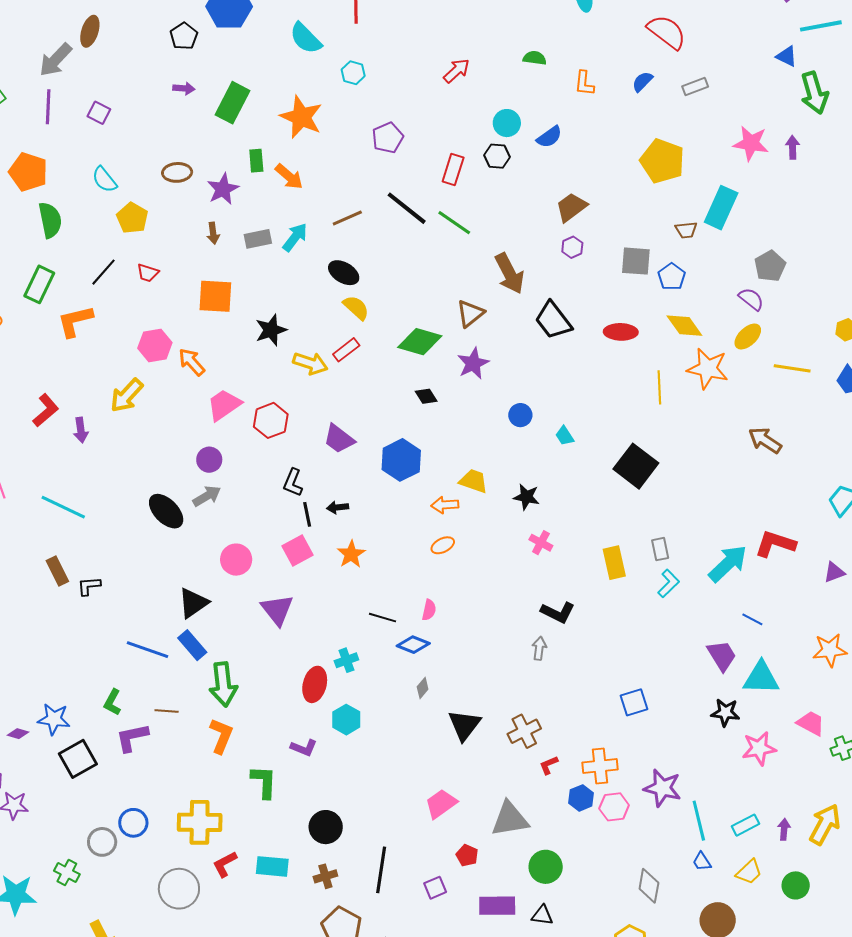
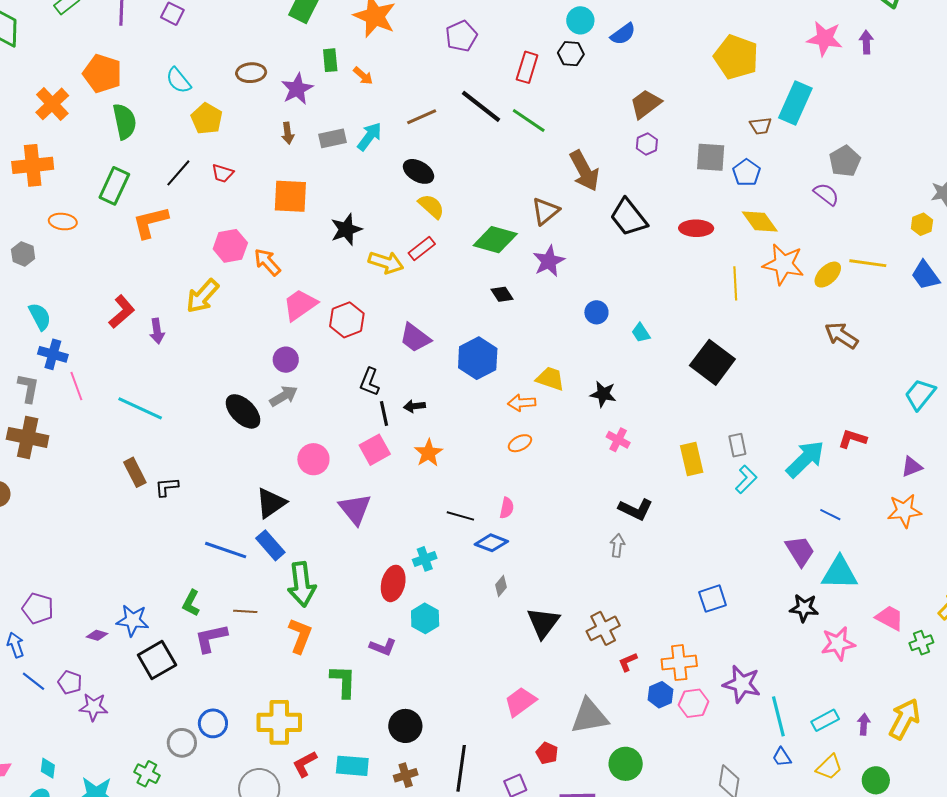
orange arrow: (289, 177) -> (363, 76), size x0.7
yellow ellipse: (748, 337) -> (828, 275), moved
red L-shape: (775, 544) -> (852, 439), size x0.7
orange star: (830, 650) -> (904, 511), moved

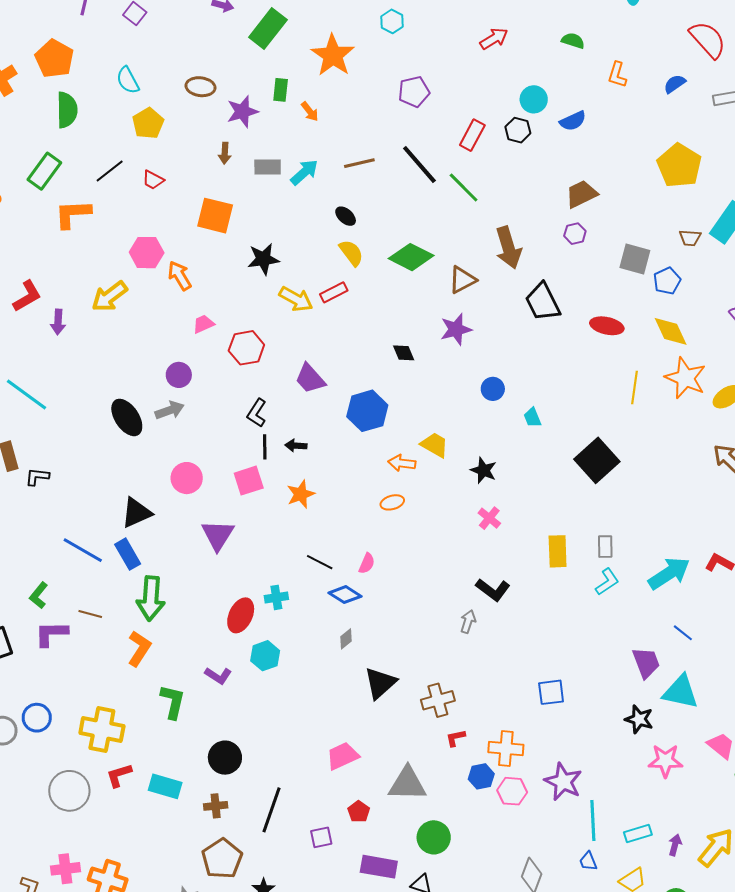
black ellipse: (419, 171) -> (346, 216), size x0.7
green diamond: (495, 240) -> (411, 257), moved
pink trapezoid: (300, 305) -> (203, 324), size x0.6

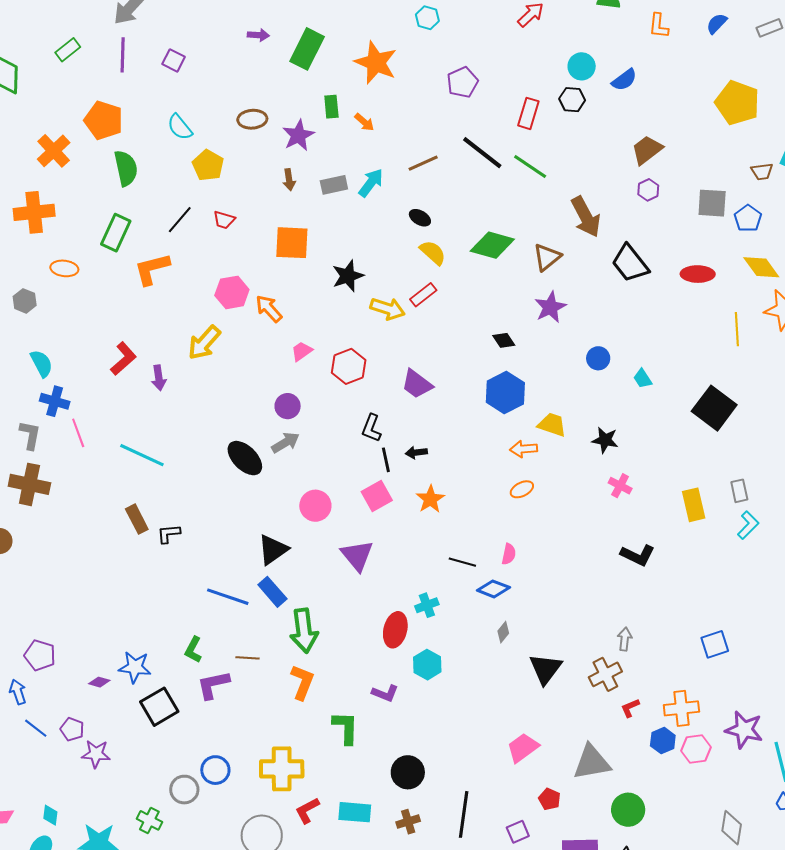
blue hexagon: (367, 411) -> (505, 393), moved
gray arrow: (468, 622) -> (625, 639), moved

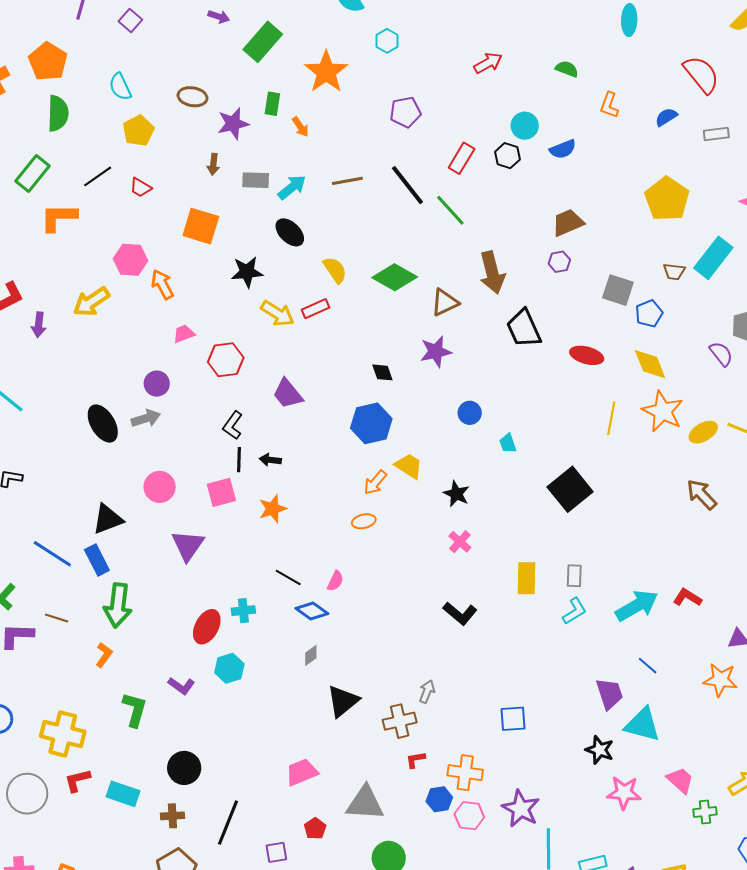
black ellipse: (420, 218) -> (290, 232), moved, size x1.4
orange arrow: (524, 449) -> (375, 483), turned -60
orange L-shape: (302, 682) -> (104, 655), size x0.7

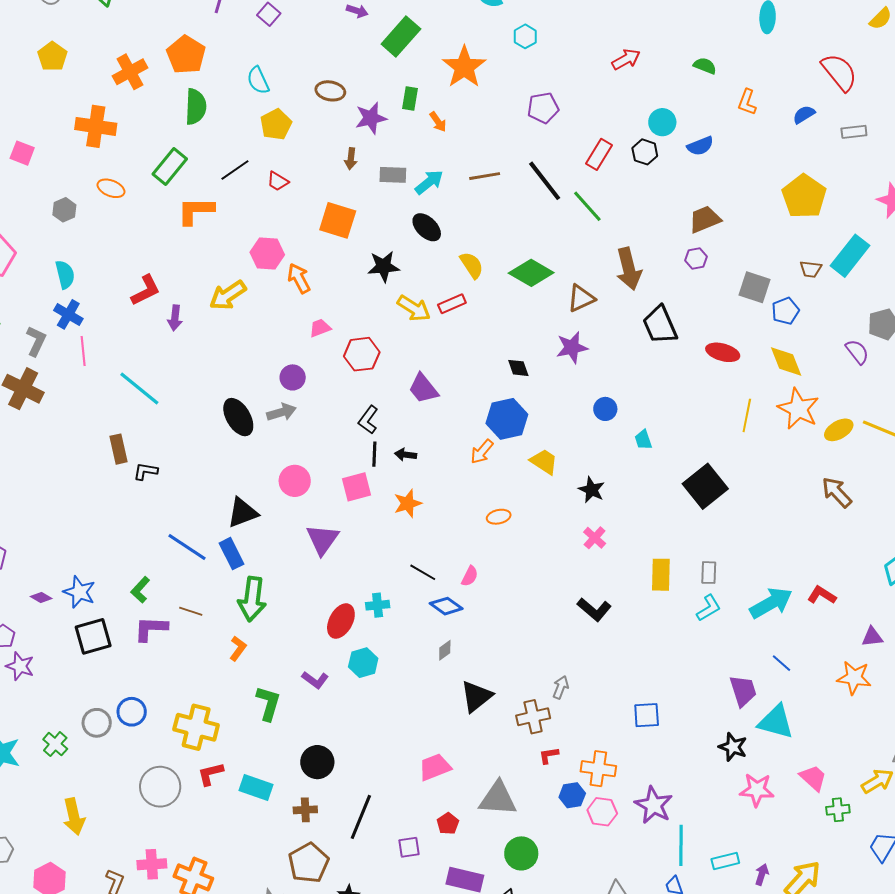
orange arrow: (375, 483) -> (482, 452), moved

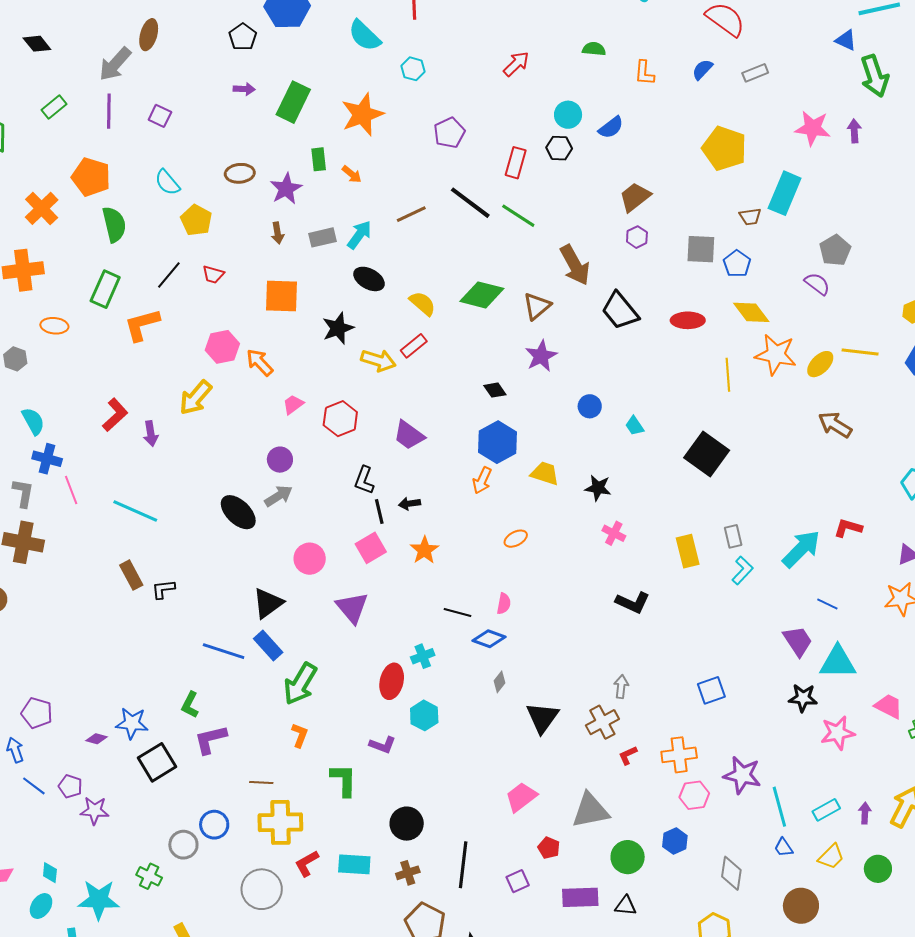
orange star: (464, 67) -> (362, 114), turned 30
green arrow: (252, 599) -> (300, 684), turned 39
brown line: (191, 611) -> (261, 782), moved
blue hexagon: (572, 795) -> (675, 841), moved

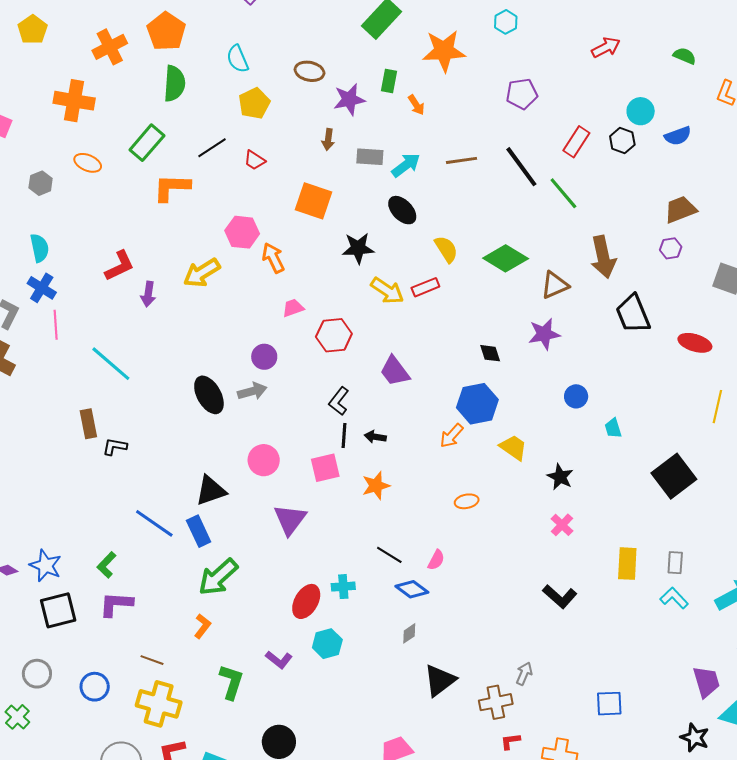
cyan L-shape: (743, 570) -> (674, 598), turned -104
gray circle: (183, 845) -> (37, 674), moved

